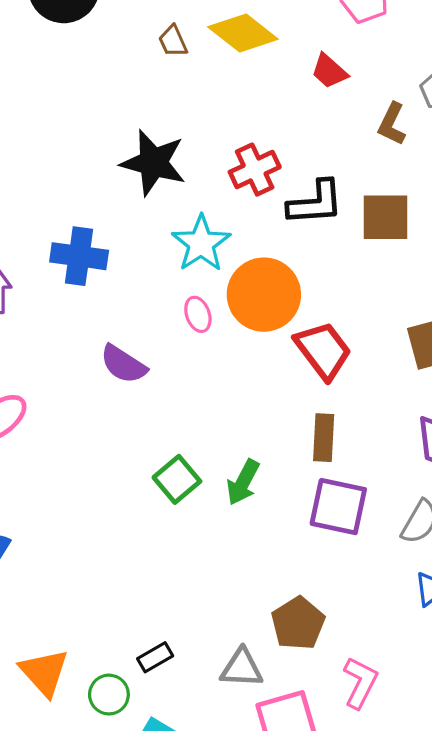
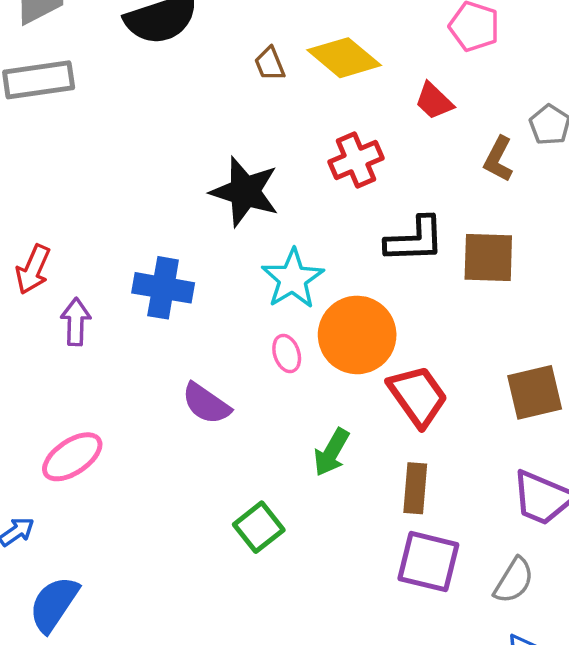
red cross: (255, 170) -> (356, 160), moved
green arrow: (243, 482) -> (331, 452), moved

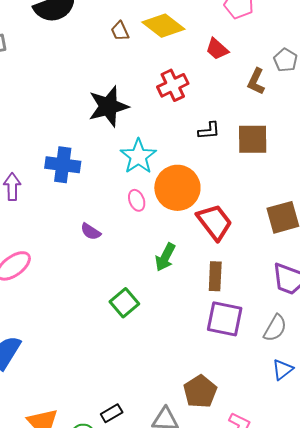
black star: (245, 192) -> (108, 106), turned -30
black L-shape: (415, 240) -> (209, 131), size x0.6
purple semicircle: (206, 404) -> (91, 232), size x0.7

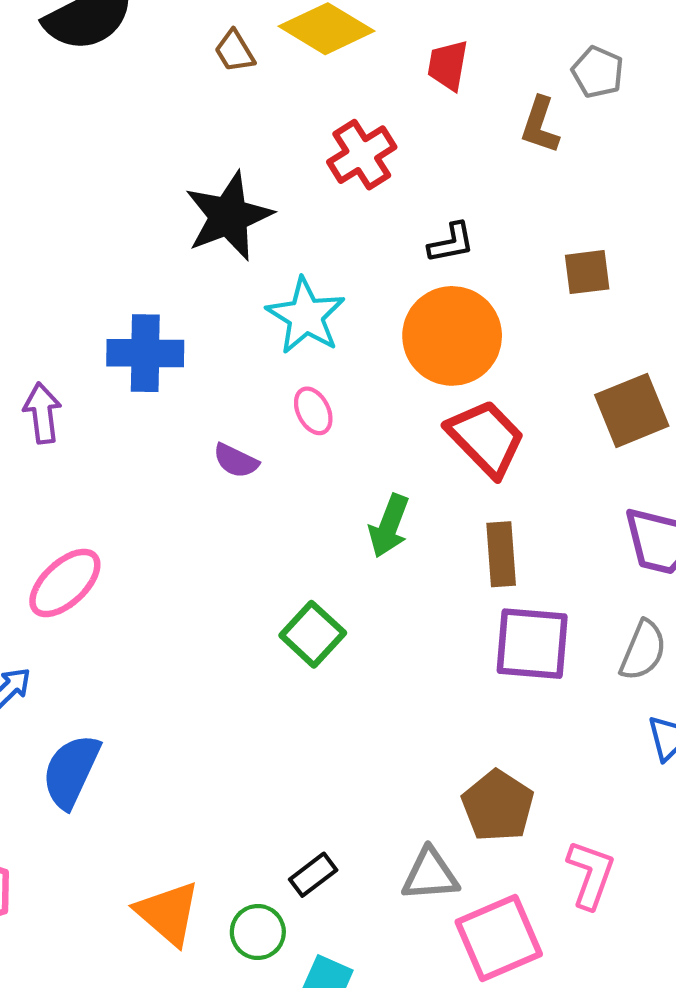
red trapezoid: (217, 49) -> (448, 65), turned 65
brown square: (253, 139) -> (587, 272), moved, size x0.7
orange circle: (177, 188) -> (452, 336), moved
purple semicircle: (91, 232) -> (236, 461), moved

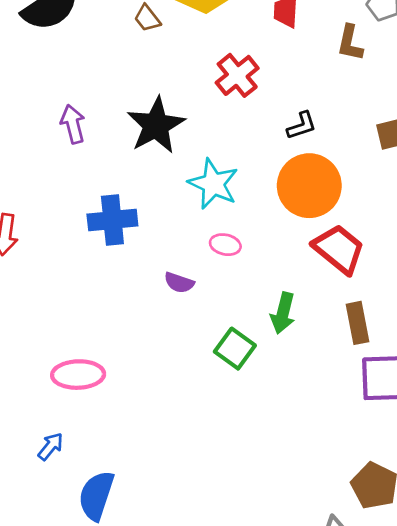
pink ellipse: (313, 411) -> (225, 245), turned -44
purple arrow: (42, 413) -> (73, 124), moved
pink ellipse: (65, 583) -> (78, 375), turned 48
green square: (313, 634) -> (235, 349), moved

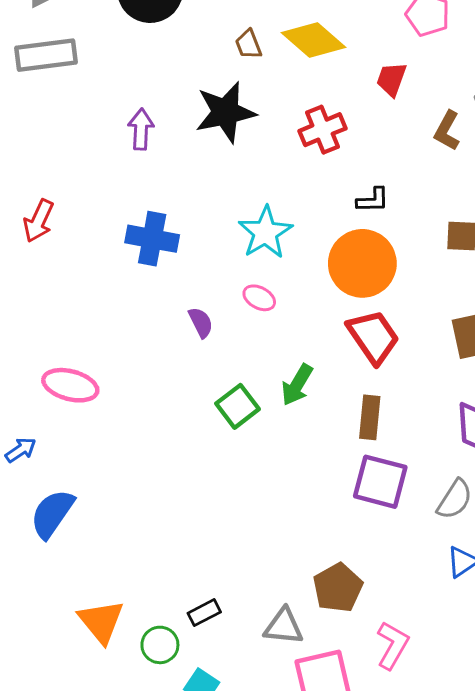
black star: (156, 125) -> (225, 112), moved
purple semicircle: (179, 283) -> (201, 322), turned -152

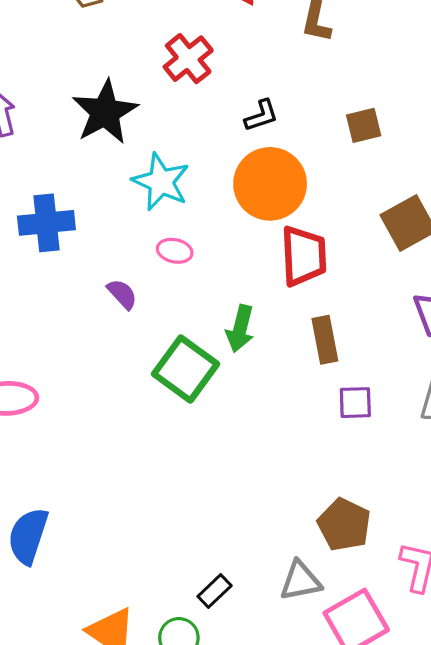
black star: (225, 112) -> (105, 112), moved
red trapezoid: (373, 337) -> (304, 256), turned 48
green square: (237, 406) -> (186, 369), size x1.4
purple square: (380, 482) -> (355, 403), size x0.6

